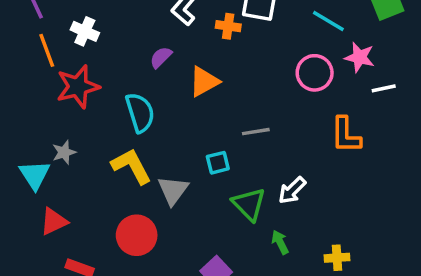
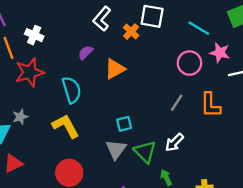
orange cross: (228, 26) -> (131, 32), turned 35
gray line: (256, 132) -> (177, 103), moved, turned -48
gray triangle: (173, 190) -> (116, 149), moved

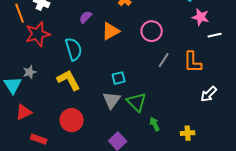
pink circle: (189, 63) -> (152, 31), moved
white arrow: (174, 142) -> (209, 94), moved

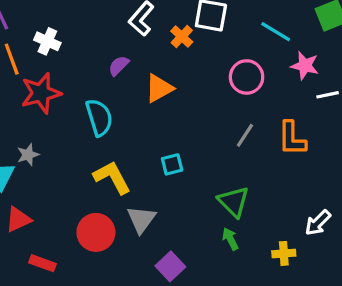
pink circle: (152, 31) -> (247, 77), moved
yellow L-shape: (69, 80) -> (112, 177), moved
white arrow: (209, 94) -> (318, 223), moved
gray triangle: (112, 100) -> (141, 219), moved
green triangle: (137, 102) -> (234, 202), moved

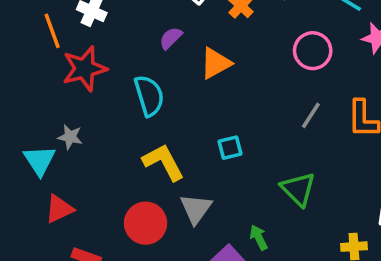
gray star: (28, 155) -> (70, 137), turned 30
green arrow: (230, 239) -> (259, 238), moved

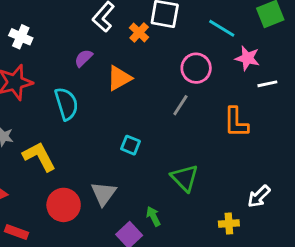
gray line: (311, 115) -> (180, 105), moved
cyan square: (230, 148) -> (131, 145), turned 36
yellow L-shape: (164, 162) -> (39, 156), moved

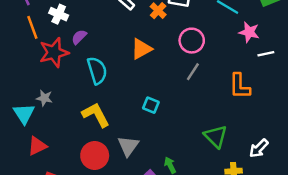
purple semicircle: (83, 58) -> (79, 37), moved
pink circle: (196, 68) -> (192, 41), moved
yellow L-shape: (39, 156) -> (96, 115), moved
green triangle: (185, 178) -> (216, 136), moved

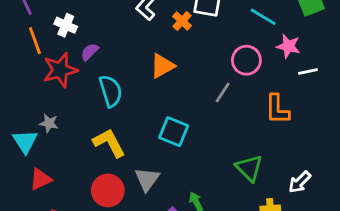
pink circle: (192, 41) -> (246, 60), moved
cyan square: (151, 105) -> (174, 132), size x1.5

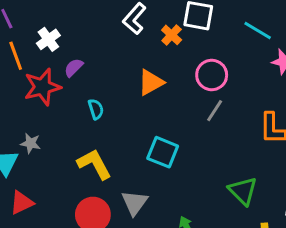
white cross: (66, 25) -> (48, 39), turned 30
pink circle: (246, 60) -> (212, 75), moved
cyan semicircle: (111, 91) -> (96, 109), size x0.6

